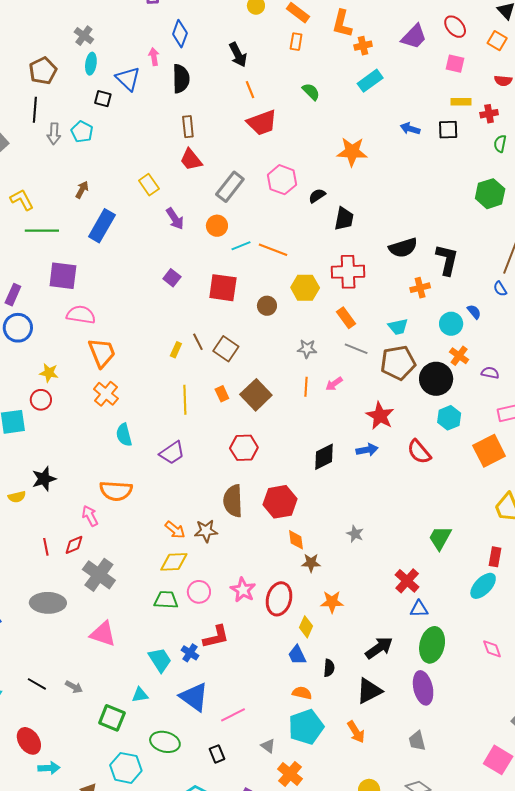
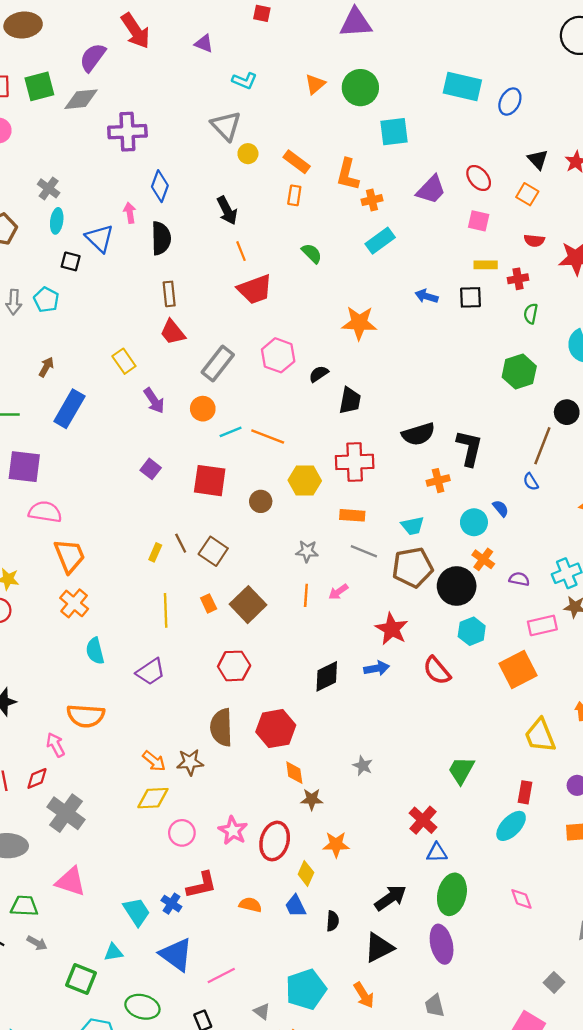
orange rectangle: (346, 318) -> (352, 515), turned -50
green trapezoid: (166, 600) -> (24, 906), moved
orange semicircle: (302, 693) -> (250, 905), moved

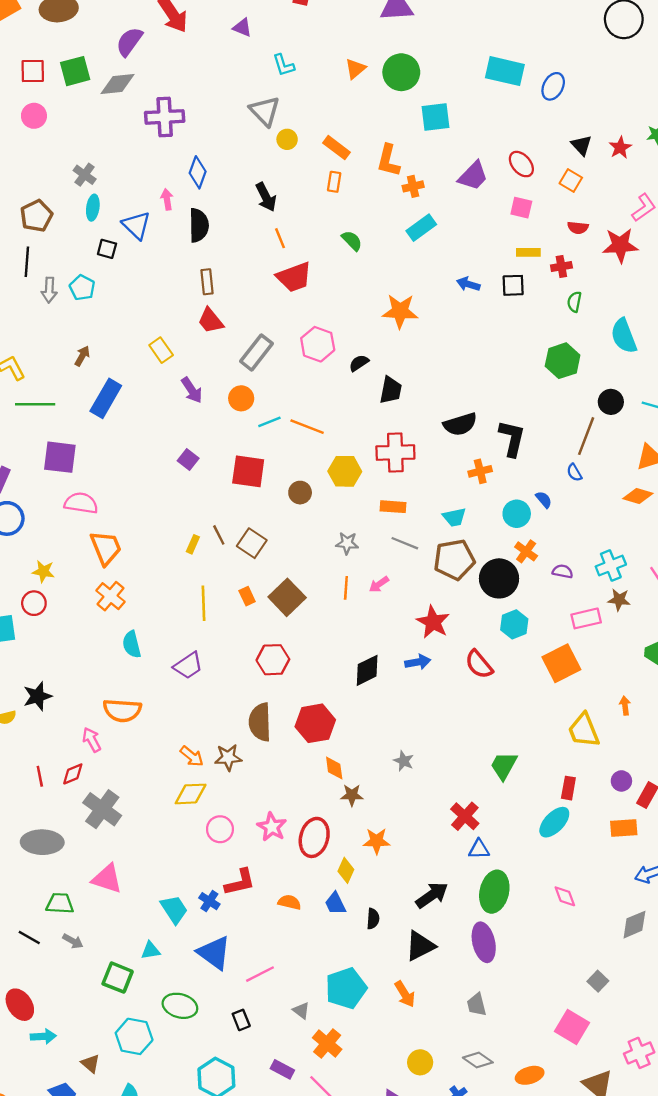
cyan L-shape: (244, 81) -> (284, 65), turned 50

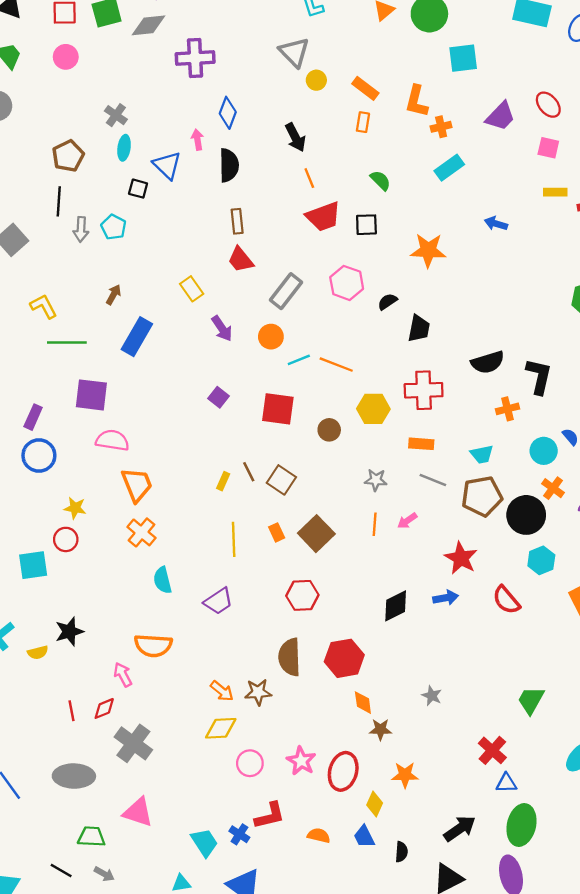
black square: (513, 285) -> (366, 225), moved

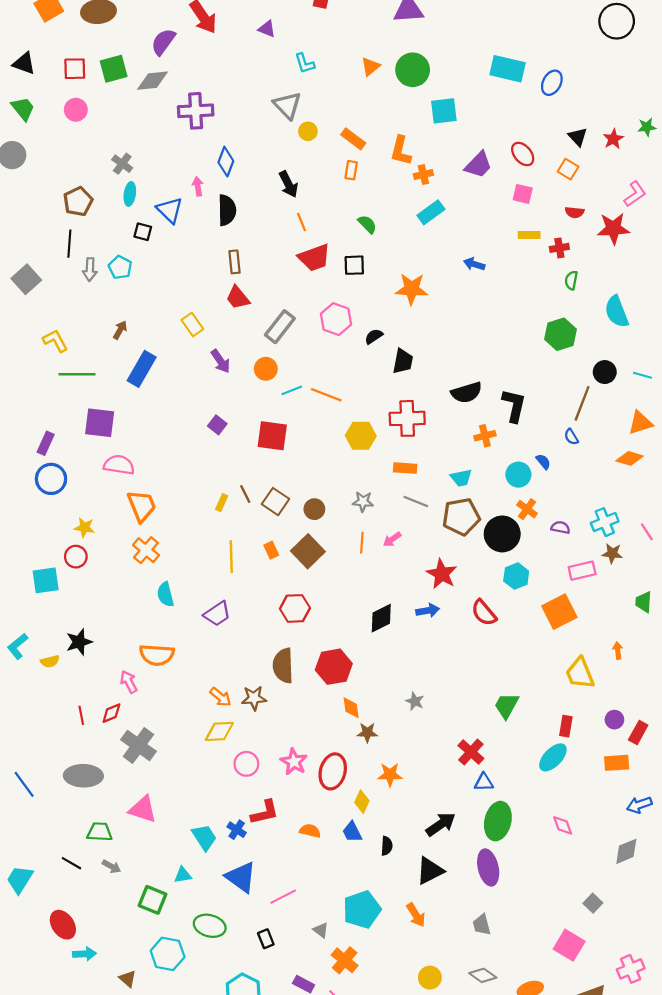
brown circle: (329, 430) -> (314, 509), moved

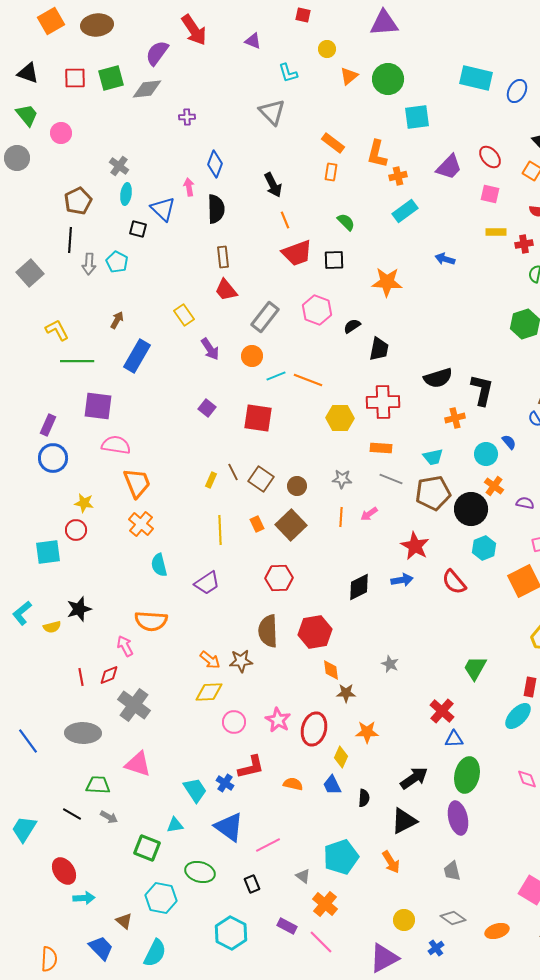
pink circle: (76, 110) -> (61, 133), moved
purple cross: (196, 111) -> (187, 117), size x0.5
yellow circle: (308, 131) -> (327, 49), moved

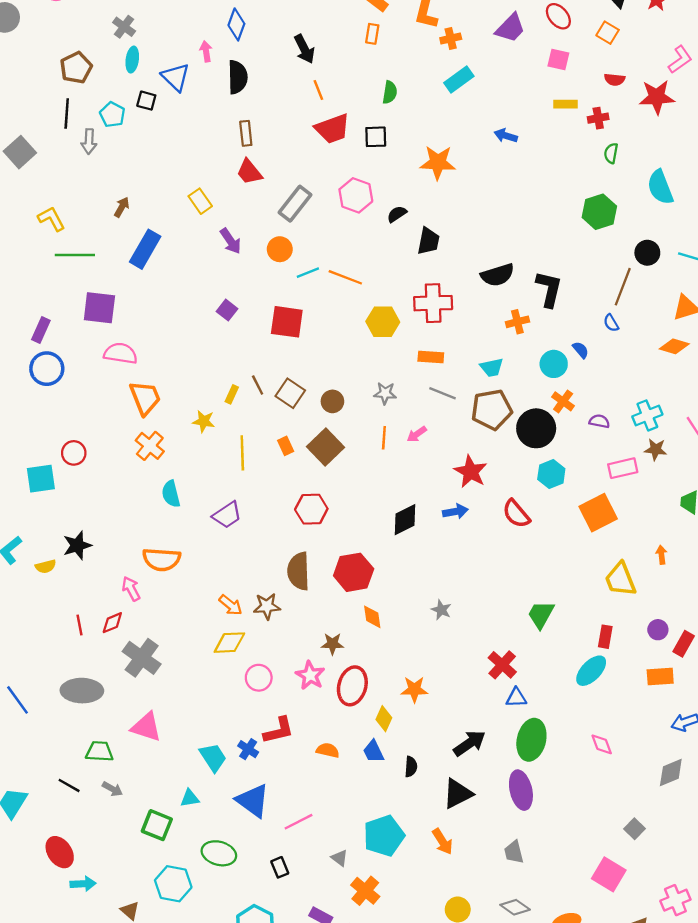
green semicircle: (346, 222) -> (390, 92), turned 54
cyan pentagon: (117, 262) -> (112, 115), moved
yellow star: (84, 503) -> (204, 421), moved
brown star: (346, 693) -> (332, 644), moved

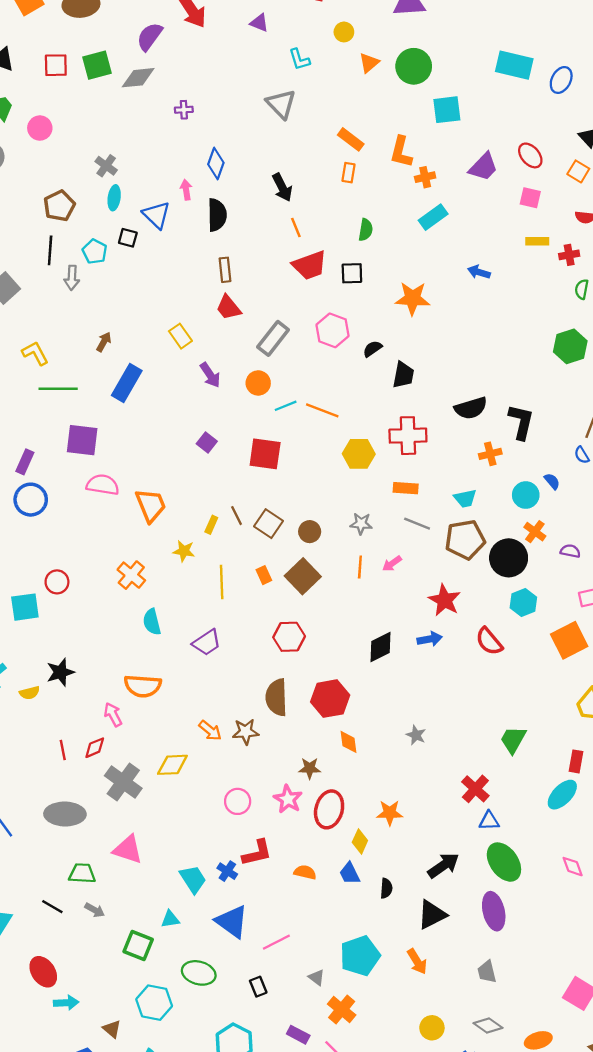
orange trapezoid: (145, 398) -> (151, 505), moved
yellow diamond: (229, 643) -> (172, 765), moved
green ellipse: (531, 740) -> (504, 862), turned -48

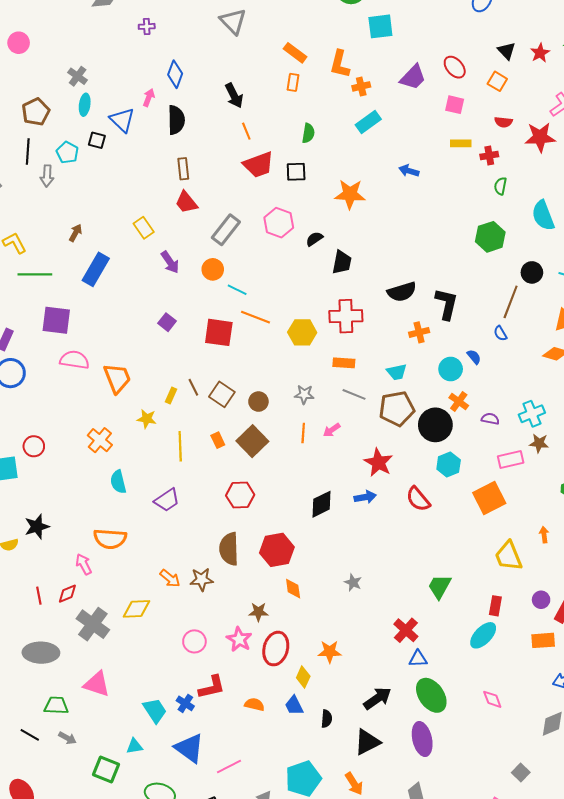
pink arrow: (186, 190) -> (149, 98), turned 30
cyan line: (286, 406) -> (237, 290), turned 48
orange line: (322, 410) -> (255, 317), moved

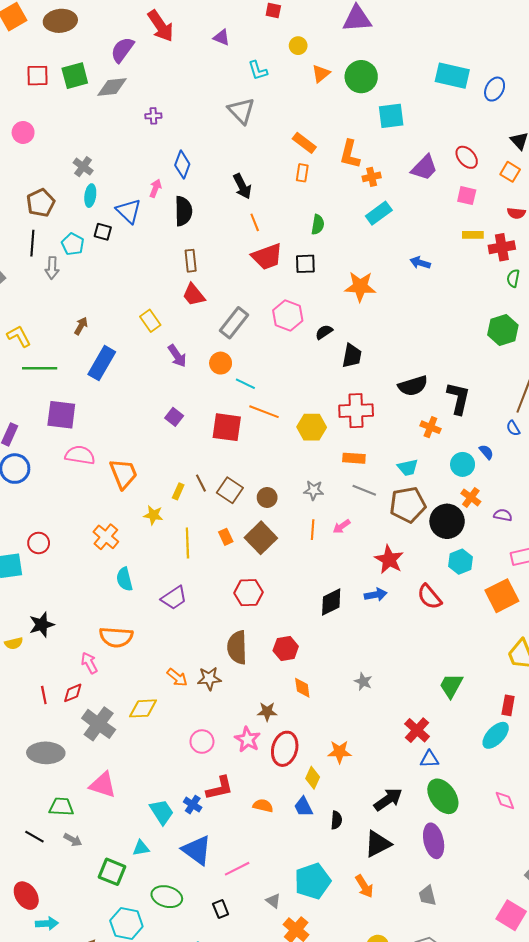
red cross: (489, 156) -> (502, 247), size x1.4
orange cross: (419, 332) -> (430, 427), turned 36
red hexagon: (277, 550) -> (286, 648), size x0.7

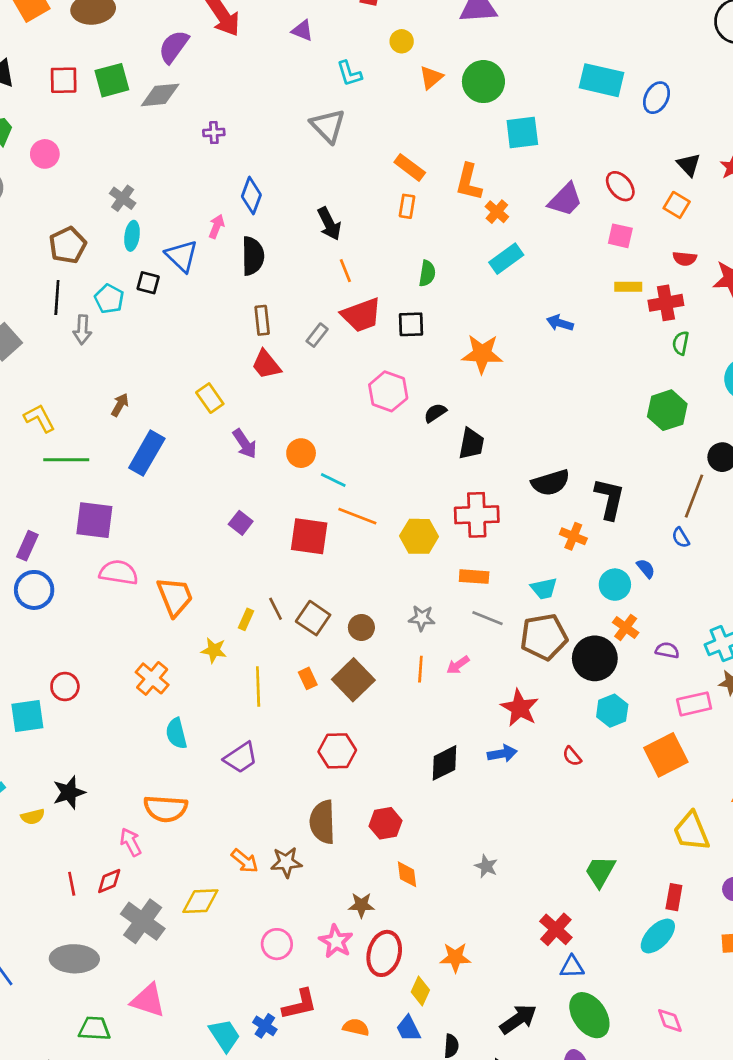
orange cross: (372, 177) -> (497, 212), turned -36
gray rectangle: (234, 323) -> (317, 335), moved, size x0.6
red semicircle: (429, 597) -> (572, 756), size x0.6

